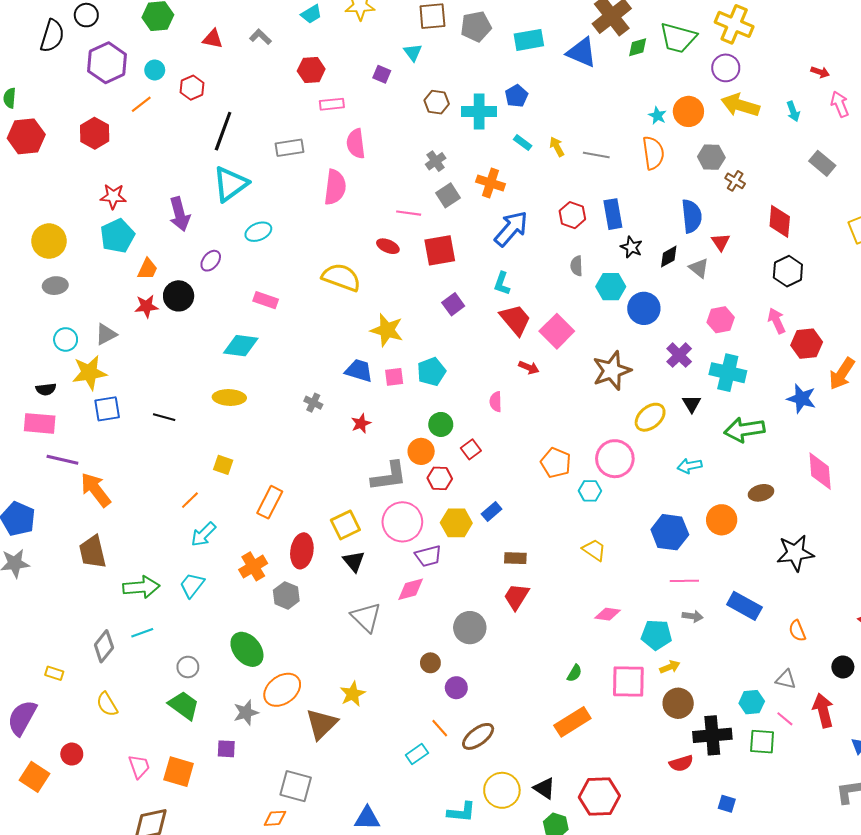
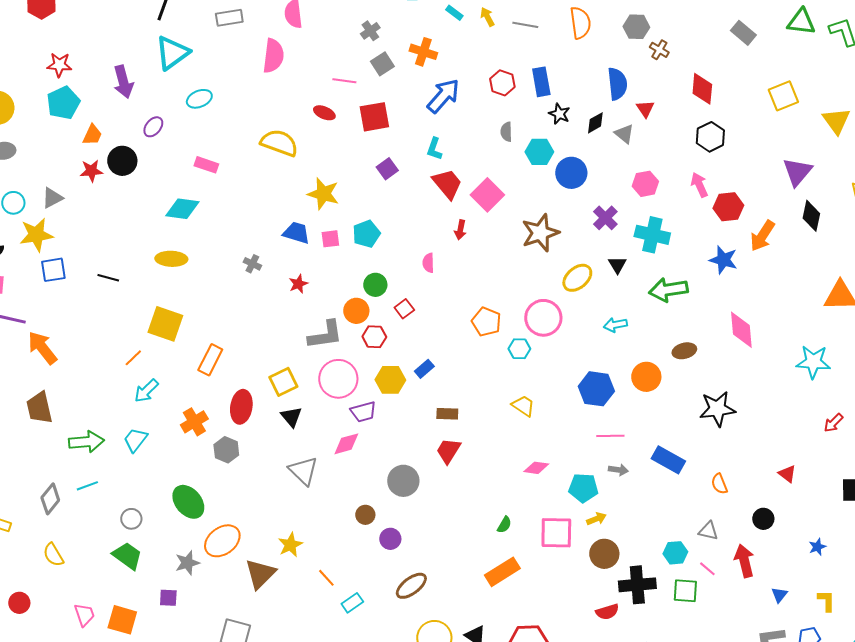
red arrow: (529, 367) -> (460, 230), turned 78
yellow square: (223, 465) -> (165, 324), size x1.8
orange line: (440, 728) -> (326, 578), moved

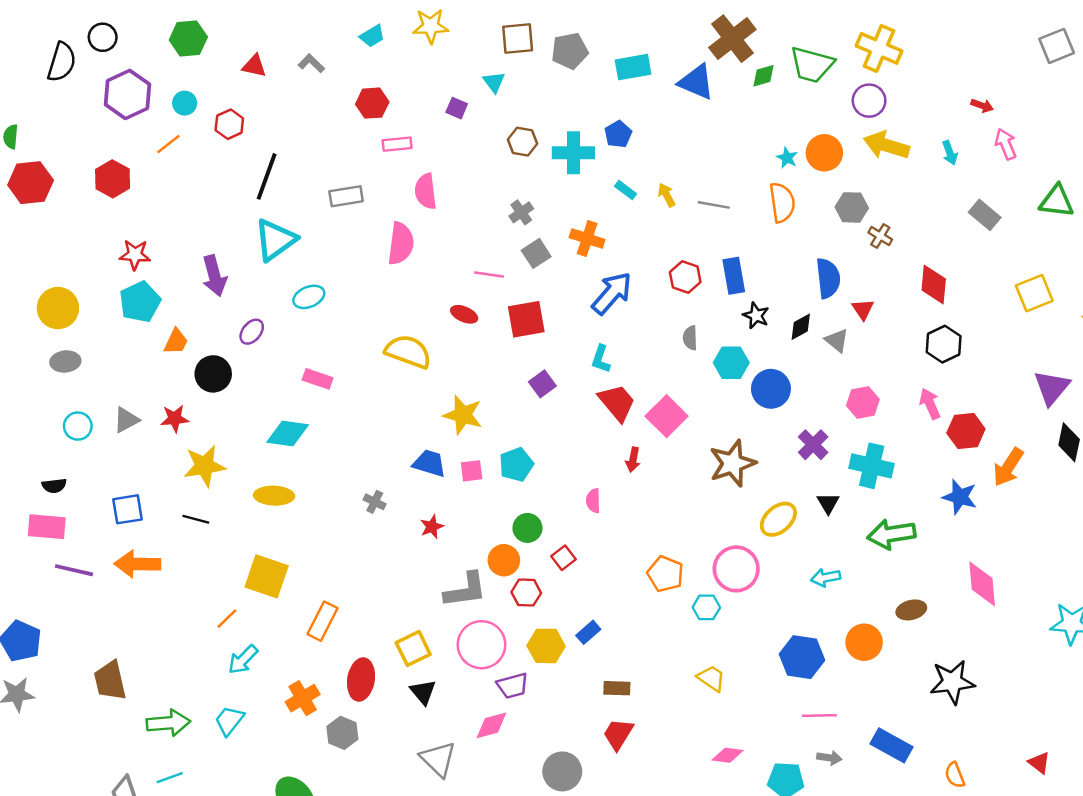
red star: (91, 171) -> (175, 419), moved
yellow star: (36, 235) -> (204, 466), moved
orange arrow: (42, 348) -> (137, 564), moved, turned -51

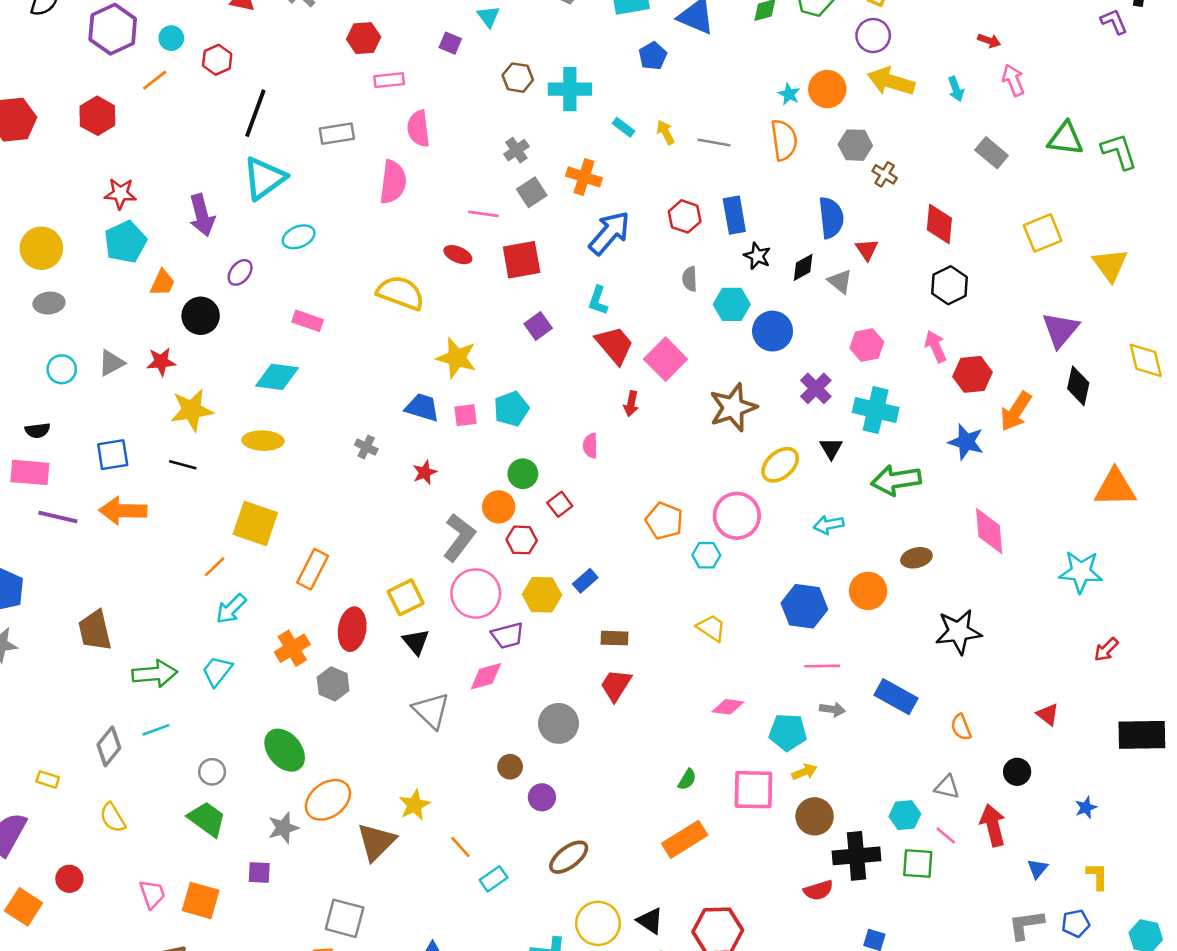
blue pentagon: (618, 134) -> (653, 56), moved
gray L-shape: (465, 590) -> (459, 537), turned -45

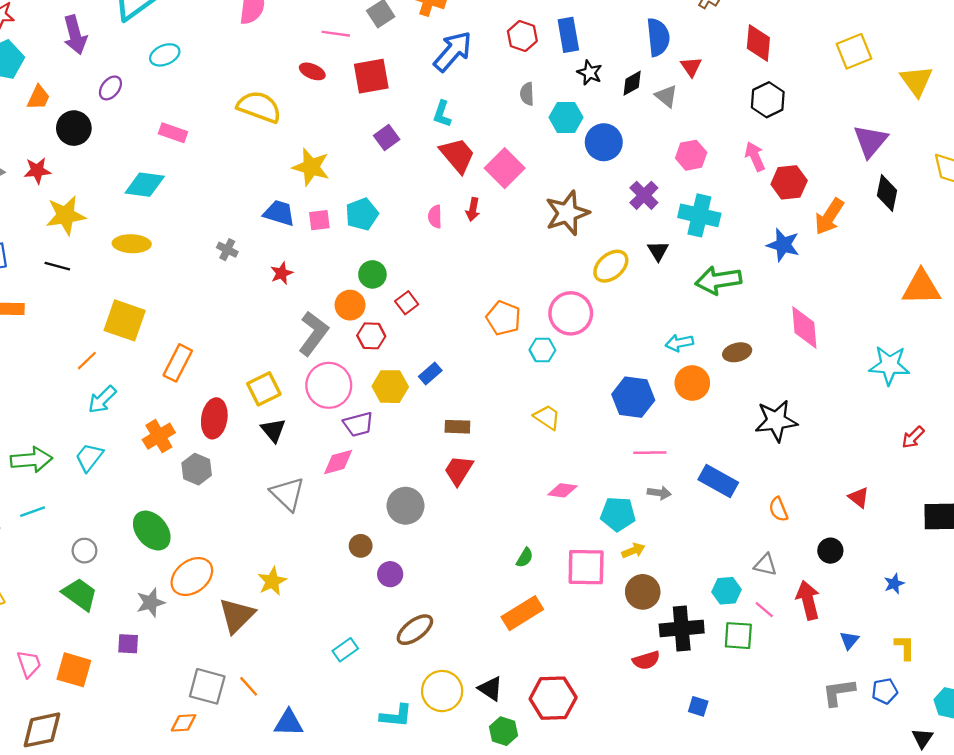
pink semicircle: (590, 446) -> (435, 217), moved
cyan arrow: (829, 525) -> (679, 343), moved
orange line: (460, 847) -> (249, 686), moved

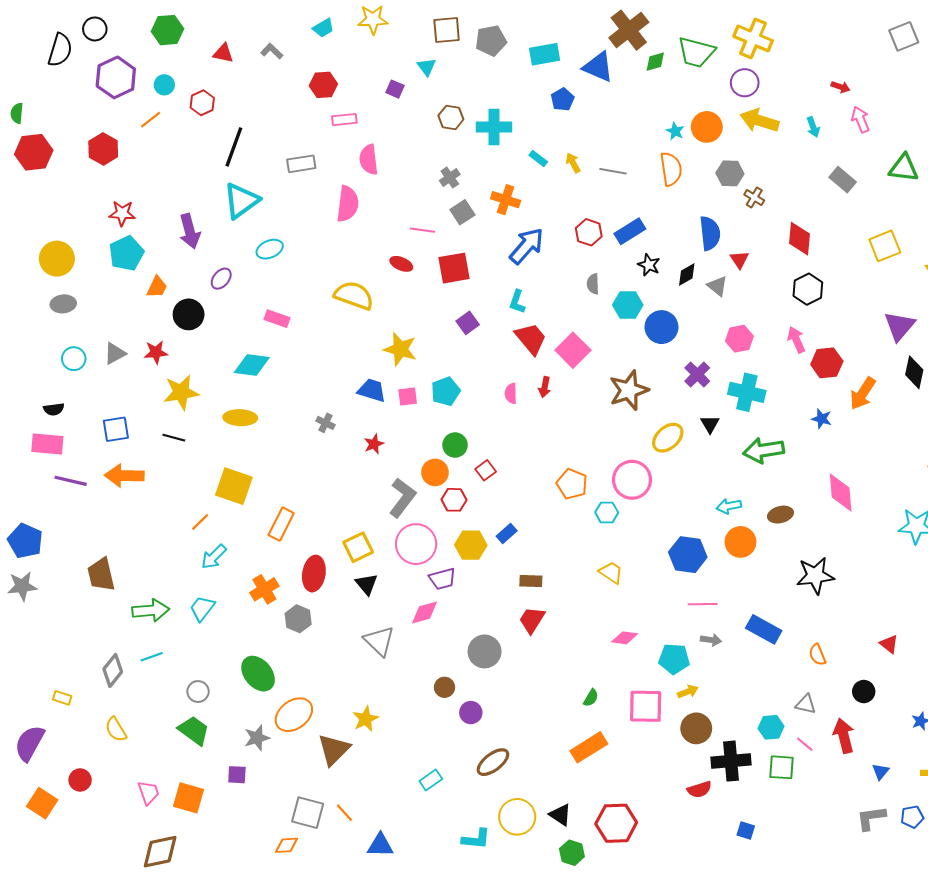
blue rectangle: (568, 35) -> (630, 231), turned 68
blue star: (783, 245) -> (822, 419), size x0.7

